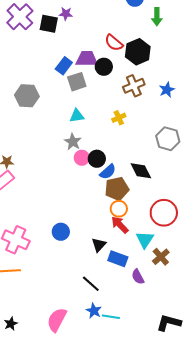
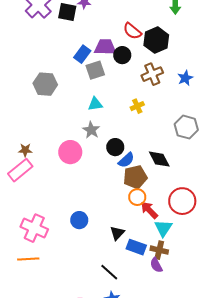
pink circle: (82, 158) -> (70, 152), moved, size x1.5
red arrow: (120, 225) -> (149, 210), moved
brown cross: (161, 257) -> (159, 250), moved, turned -36

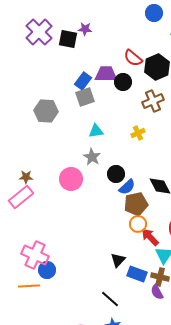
gray square: (95, 70) -> (85, 97), moved
blue circle: (79, 220) -> (47, 270), moved

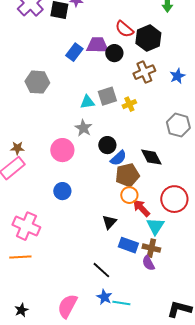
gray square: (85, 97) -> (107, 96), moved
black triangle: (118, 260) -> (109, 222), moved
blue circle: (47, 270) -> (62, 191), moved

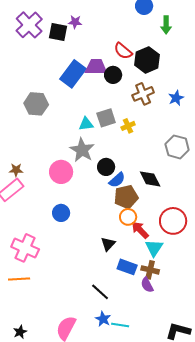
blue rectangle: (74, 52) -> (73, 74), size x1.5
gray star: (83, 128) -> (82, 150), size x1.4

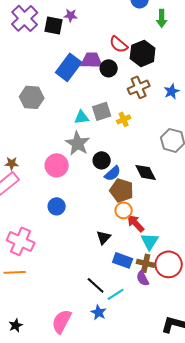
brown pentagon: (126, 197) -> (122, 190), turned 30
red circle: (173, 221) -> (169, 264), moved
cyan line: (120, 325) -> (116, 294), moved, turned -42

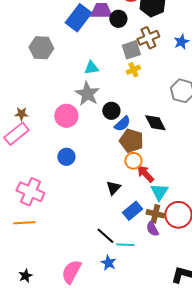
gray square: (102, 111) -> (131, 50), moved
blue rectangle: (123, 260) -> (132, 211), turned -60
cyan line: (116, 294) -> (125, 245), turned 36

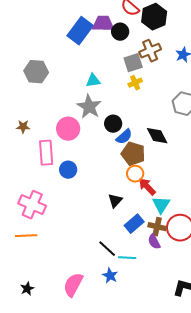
gray hexagon: (41, 48) -> (36, 72), moved
pink rectangle: (16, 134) -> (46, 153), moved, turned -55

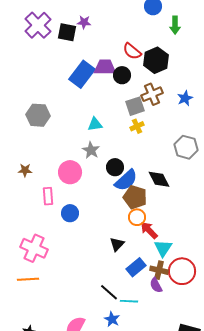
gray star: (89, 107) -> (91, 150), size x0.7
blue semicircle: (124, 137) -> (126, 180), size x1.4
pink rectangle: (46, 153) -> (48, 196), size x0.7

